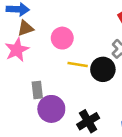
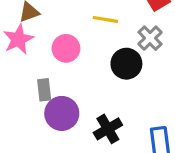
pink circle: (62, 38) -> (66, 48), moved
yellow line: (78, 64) -> (105, 19), moved

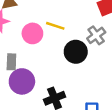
yellow line: (105, 19) -> (55, 26), moved

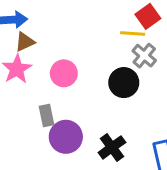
yellow line: (55, 26) -> (133, 34), moved

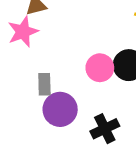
pink circle: (64, 73) -> (100, 68), moved

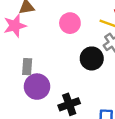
pink circle: (100, 68) -> (70, 23), moved

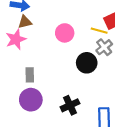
purple circle: (37, 87) -> (31, 100), moved

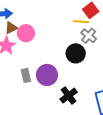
pink circle: (65, 33) -> (26, 33), moved
purple circle: (31, 100) -> (47, 75), moved

